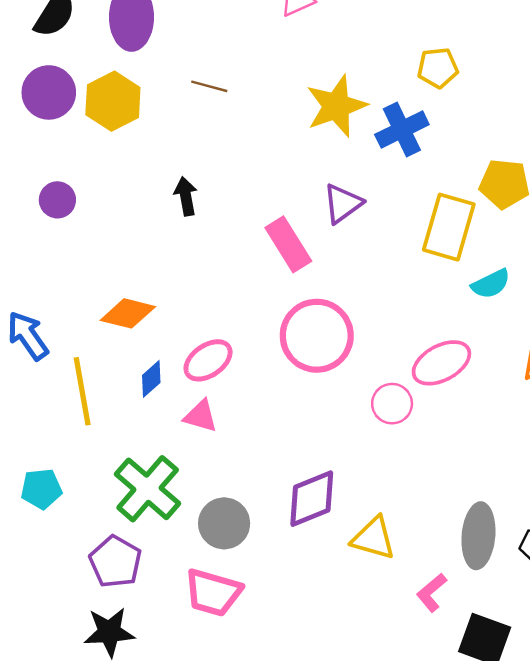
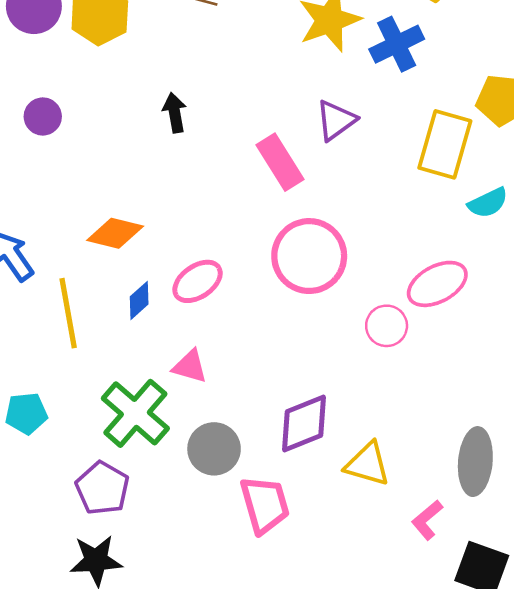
pink triangle: (201, 416) -> (190, 366), moved
pink trapezoid: (213, 593) -> (265, 505), moved, turned -122

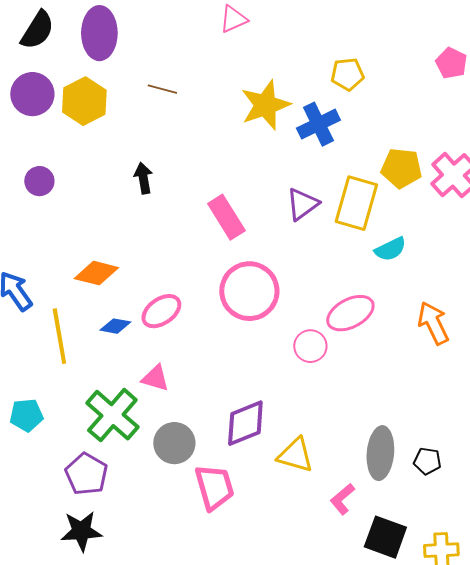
purple triangle: (336, 120) -> (302, 204), moved
blue diamond: (139, 300) -> (115, 326), turned 52

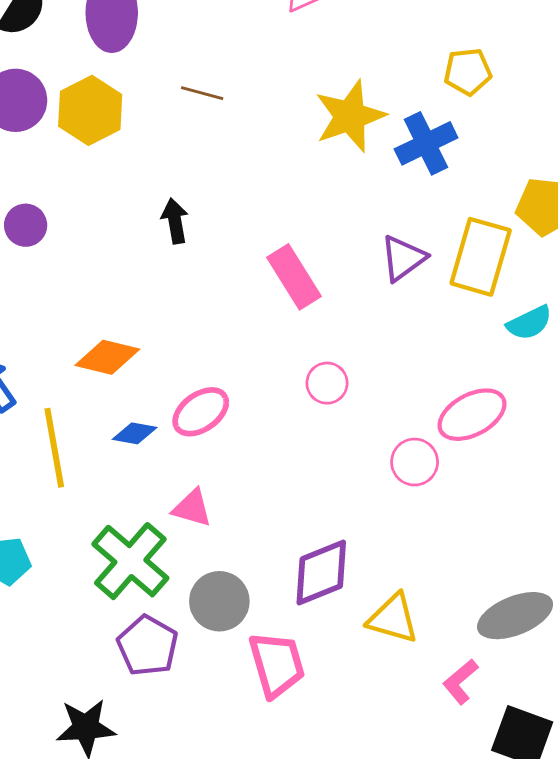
pink circle: (249, 291) -> (327, 383), size x0.5
gray ellipse: (380, 453) -> (515, 616), turned 63
purple pentagon: (86, 474) -> (148, 646), moved

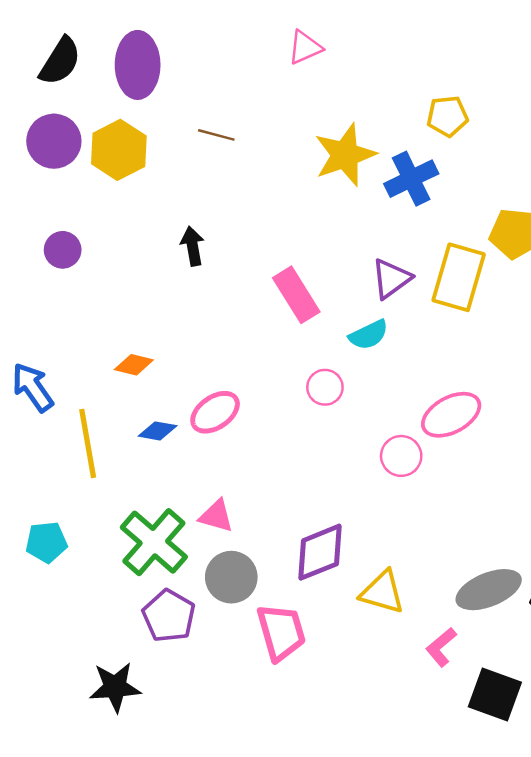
cyan semicircle: (529, 323) -> (369, 335), moved
orange diamond: (107, 357) -> (134, 365), size x0.7
pink triangle: (192, 508) -> (216, 516), moved

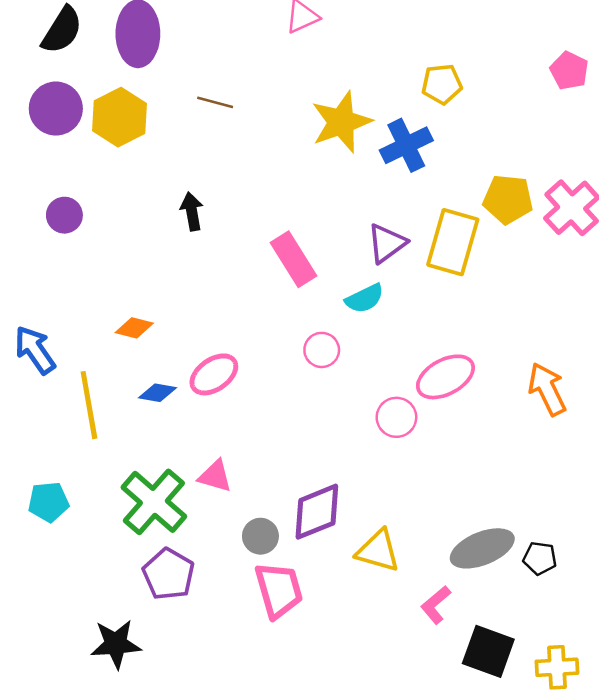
gray circle: (231, 577) -> (260, 536), moved, size x0.7

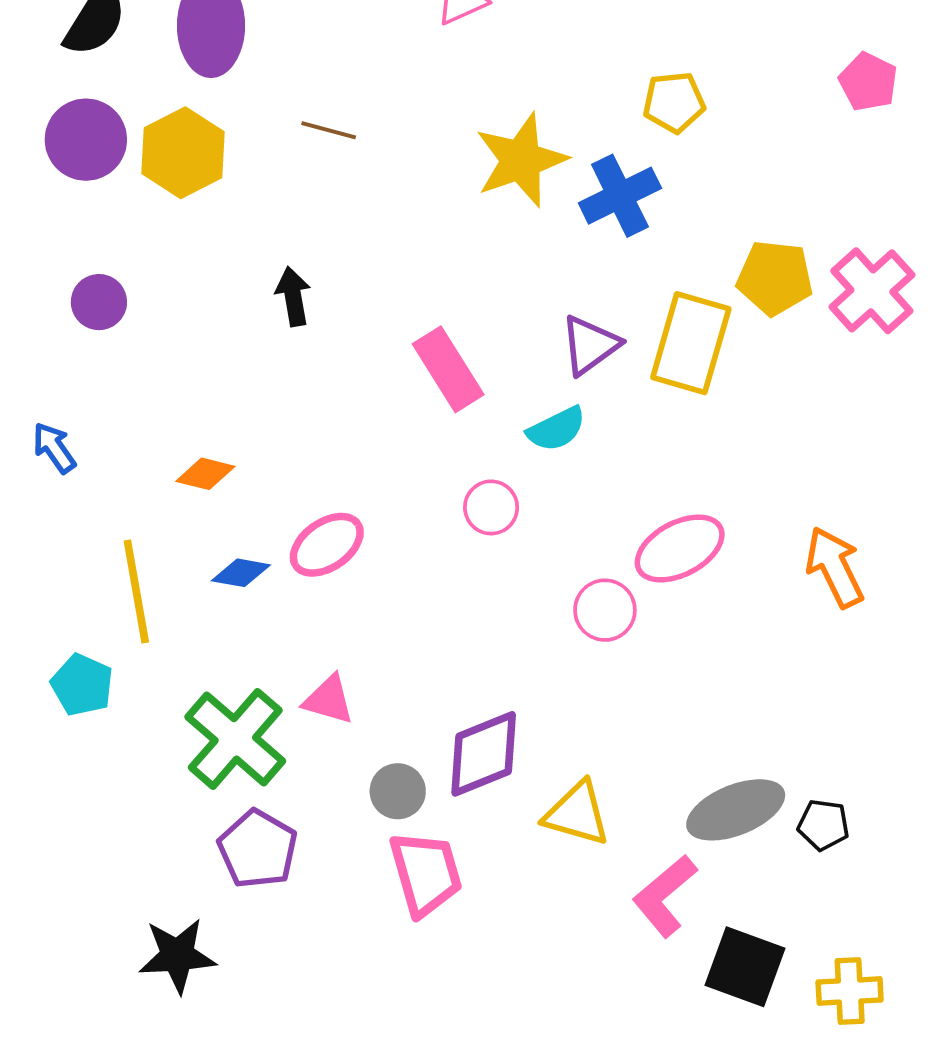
blue arrow: (35, 350) -> (54, 448), moved, size x0.7
cyan pentagon: (48, 502) -> (82, 685), moved, turned 30
pink L-shape: (436, 605) -> (665, 896), size x1.4

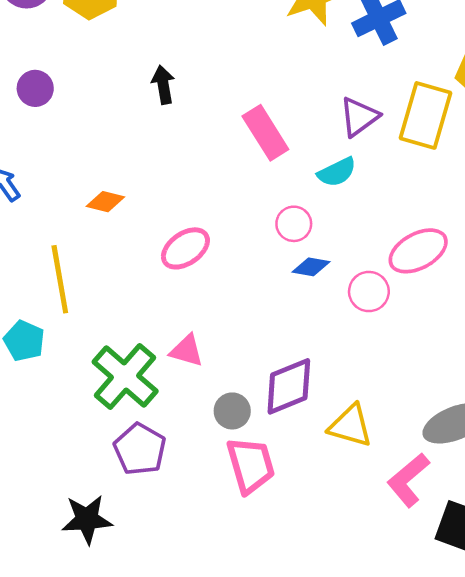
blue diamond: (241, 573) -> (311, 267), moved

